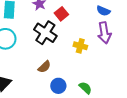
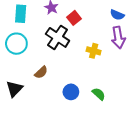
brown semicircle: (44, 67) -> (41, 72), moved

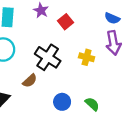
black cross: (58, 37) -> (48, 57), moved

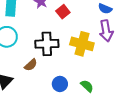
black cross: (48, 57) -> (47, 44), turned -35
yellow cross: (87, 57) -> (82, 44), size x1.6

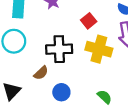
red square: (63, 12) -> (89, 21), moved
blue circle: (60, 84) -> (61, 92), moved

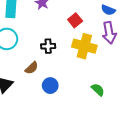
black cross: (59, 49) -> (48, 46), size x0.6
green semicircle: (105, 97) -> (98, 90), moved

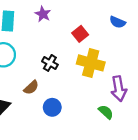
purple arrow: (109, 33) -> (119, 89), moved
black cross: (48, 46) -> (50, 63), turned 32

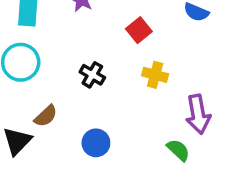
yellow cross: (91, 63) -> (155, 75), size x0.6
brown semicircle: (31, 87) -> (46, 116), moved

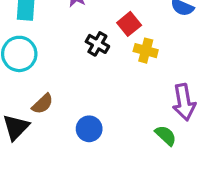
black cross: (92, 75) -> (97, 44), moved
yellow cross: (155, 75) -> (146, 51), moved

